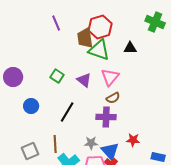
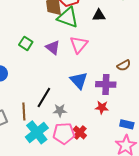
brown semicircle: (113, 98) -> (124, 65), moved
black line: (67, 112) -> (44, 97), moved
purple cross: (106, 117) -> (106, 84), moved
blue triangle: (110, 151) -> (79, 80), moved

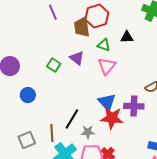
green triangle: (68, 17) -> (104, 45), moved, size x0.6
purple triangle: (53, 47) -> (77, 58), moved
red star: (102, 107) -> (112, 118), moved, size x1.6

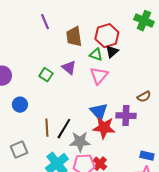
red hexagon: (97, 16) -> (107, 36), moved
black triangle: (127, 37) -> (112, 52), moved, turned -40
gray star: (88, 132) -> (80, 142), size x1.5
brown line: (52, 133) -> (47, 128), moved

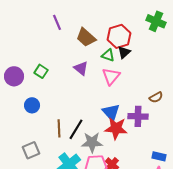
brown trapezoid: (74, 37) -> (86, 37), turned -40
green square: (46, 75) -> (41, 71), moved

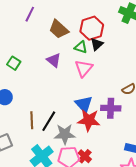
purple line: (57, 22) -> (30, 14), turned 49

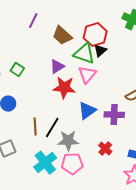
green triangle: (81, 47) -> (84, 54), size x1.6
purple triangle: (54, 60) -> (57, 67), turned 49
blue triangle: (84, 104) -> (87, 111), turned 36
red star: (89, 120) -> (64, 88), moved
red cross: (85, 156) -> (105, 149), moved

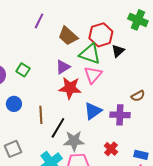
black triangle: (100, 51) -> (118, 51), moved
brown line: (35, 127) -> (41, 115), moved

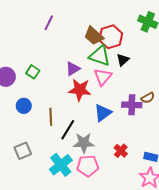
brown trapezoid: (68, 36) -> (94, 36), moved
black triangle: (118, 51) -> (123, 60), moved
purple cross: (120, 115) -> (132, 105), moved

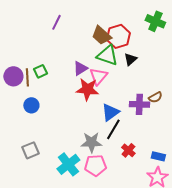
green square: (33, 72) -> (40, 71), turned 32
pink triangle: (103, 77) -> (98, 76), moved
brown line: (51, 117) -> (27, 77), moved
black line: (68, 130) -> (113, 129), moved

